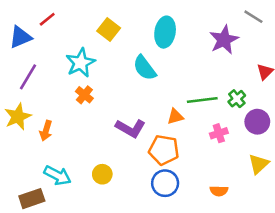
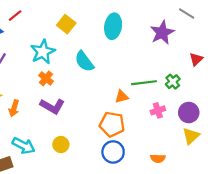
cyan semicircle: (145, 68) -> (84, 61), moved
purple circle: (257, 122) -> (189, 113), moved
purple L-shape: (130, 128) -> (52, 106), moved

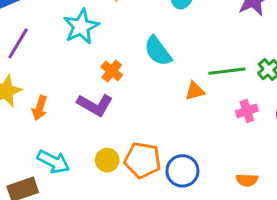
cyan semicircle: (84, 61) -> (158, 51), moved
orange cross: (46, 78) -> (112, 71), moved
orange pentagon: (112, 124) -> (142, 160), moved

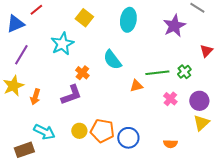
purple L-shape: (95, 105) -> (71, 95), turned -50
pink cross: (247, 111) -> (170, 99), turned -32

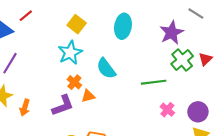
cyan star: (62, 44) -> (70, 53), moved
green cross: (184, 72) -> (182, 60), moved, size x1.5
orange triangle: (136, 86) -> (88, 96), moved

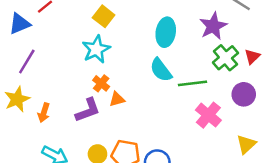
cyan ellipse: (123, 26) -> (166, 32), moved
cyan semicircle: (106, 68) -> (161, 70), moved
pink cross: (167, 110) -> (208, 115), size x1.5
purple circle: (198, 112) -> (244, 94), moved

